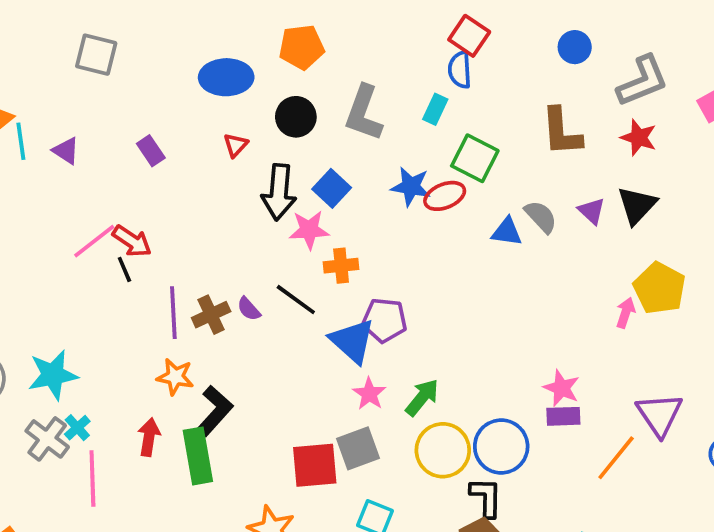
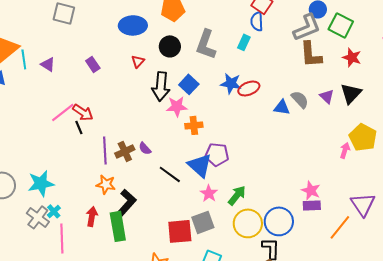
gray L-shape: (642, 81) -> (307, 27), moved
green square: (475, 158) -> (341, 25), moved
black line: (296, 300) -> (170, 174), moved

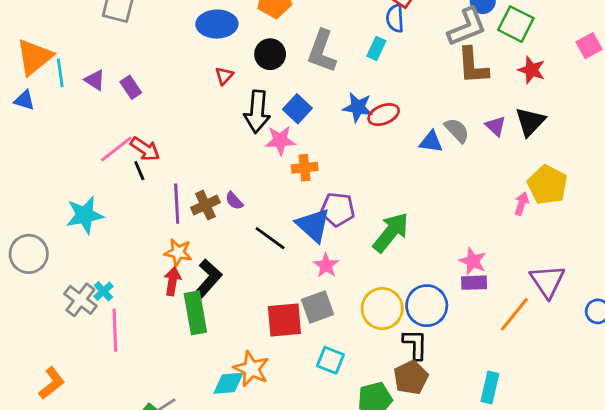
purple rectangle: (93, 64) -> (131, 87), moved
cyan star: (41, 183) -> (85, 215), moved
green arrow: (237, 195) -> (391, 232), moved, size x1.4
red arrow: (92, 216) -> (172, 281), moved

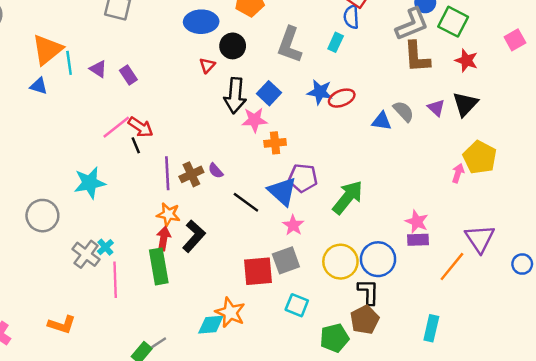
black circle: (270, 54) -> (233, 46), moved
green rectangle: (195, 313) -> (159, 266), moved
orange L-shape: (52, 383) -> (62, 325), turned 56

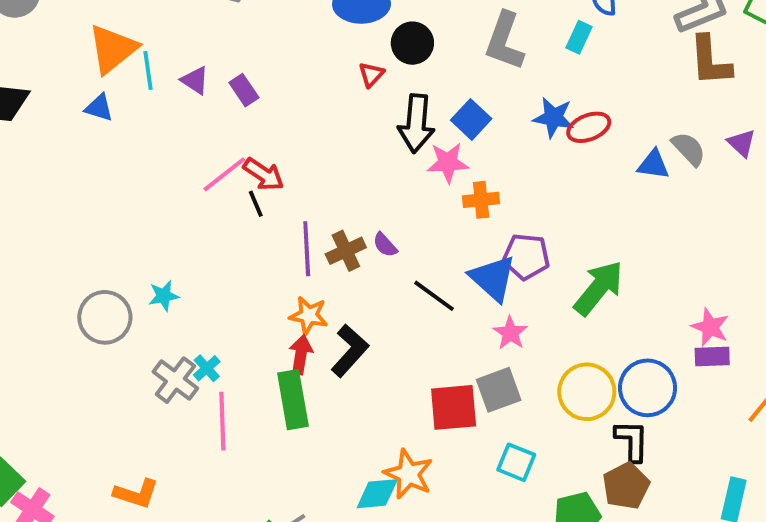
cyan star: (90, 183) -> (164, 296), moved, size x0.6

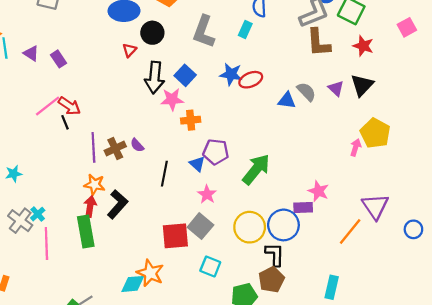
blue triangle: (493, 278) -> (197, 164), size x0.6
black line: (434, 296) -> (164, 174), turned 65
purple rectangle: (712, 357) -> (303, 208), moved
gray square: (499, 390) -> (200, 226), turned -30

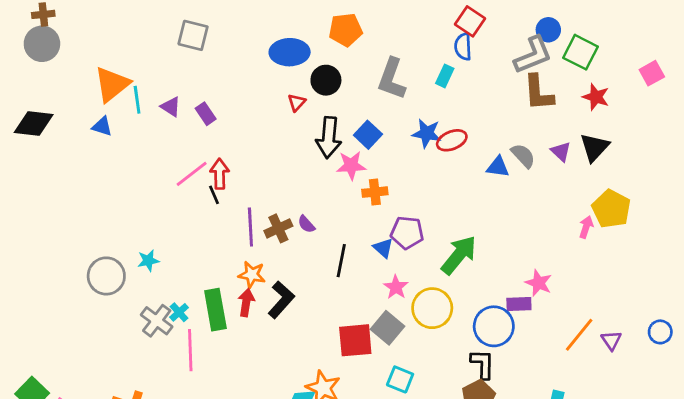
red arrow: (69, 106) -> (220, 174), turned -125
purple triangle: (375, 206) -> (611, 340), moved, size x0.6
yellow circle: (250, 227) -> (432, 308), moved
green rectangle: (86, 232) -> (215, 310), moved

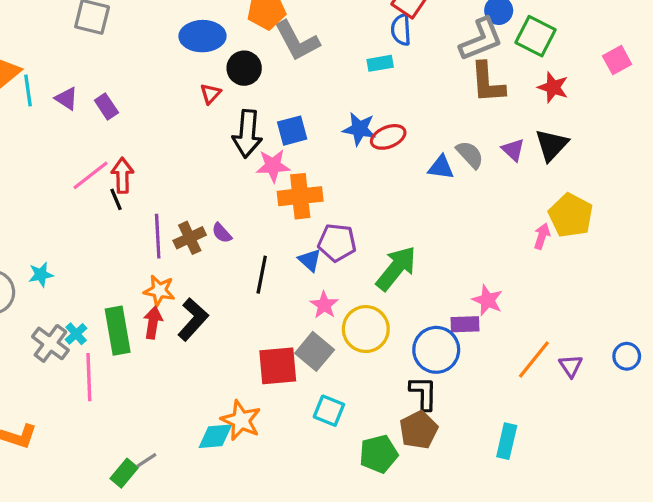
cyan rectangle: (445, 76) -> (380, 63), turned 55
gray L-shape: (392, 79) -> (297, 41), moved, turned -48
blue square: (368, 135) -> (292, 131), turned 32
orange cross: (375, 192) -> (300, 196), size x1.5

